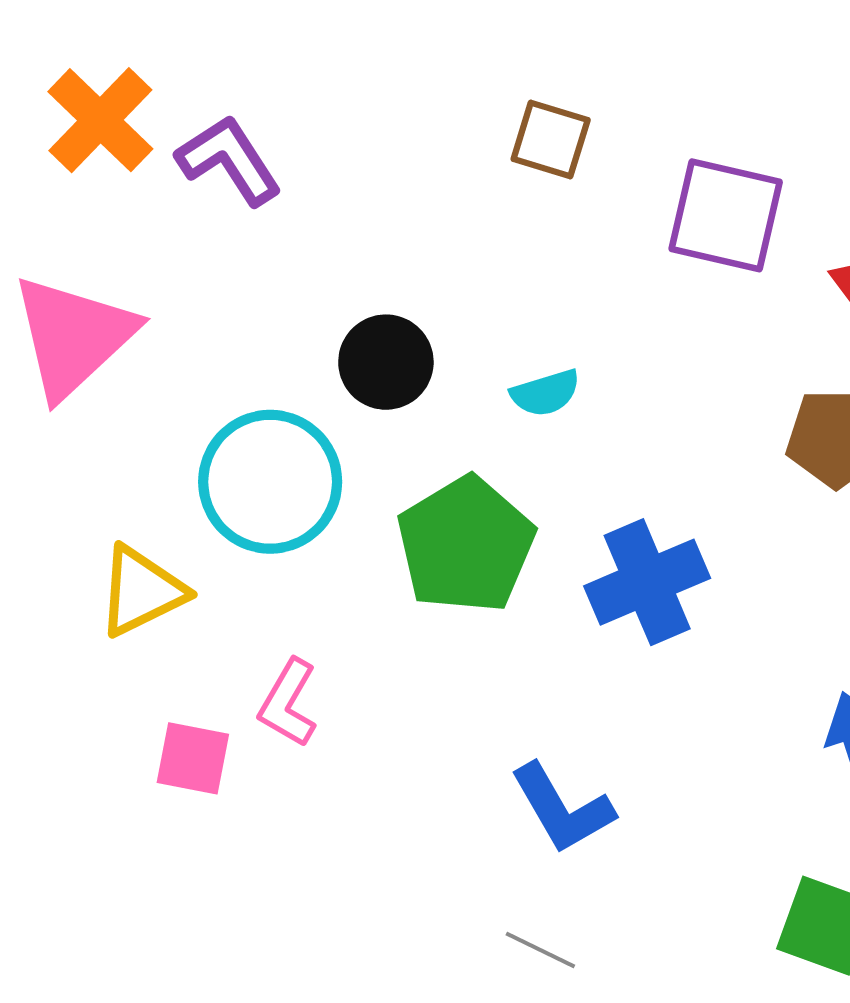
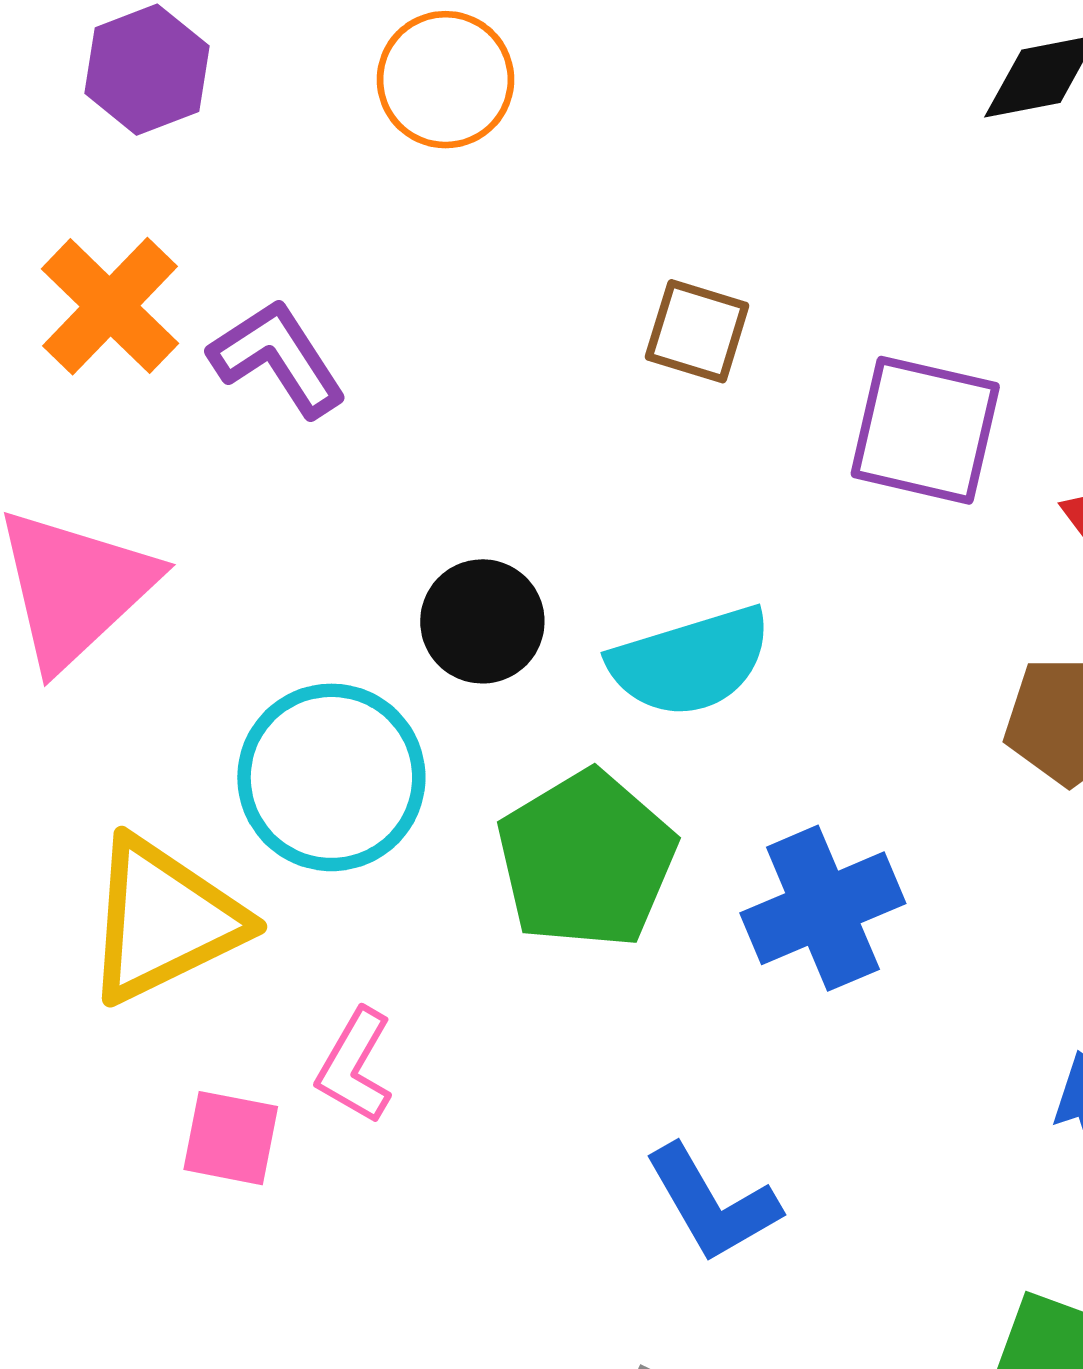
cyan semicircle: (545, 393) -> (690, 662), size x1.8
yellow triangle: (141, 591) -> (164, 920), size x1.4

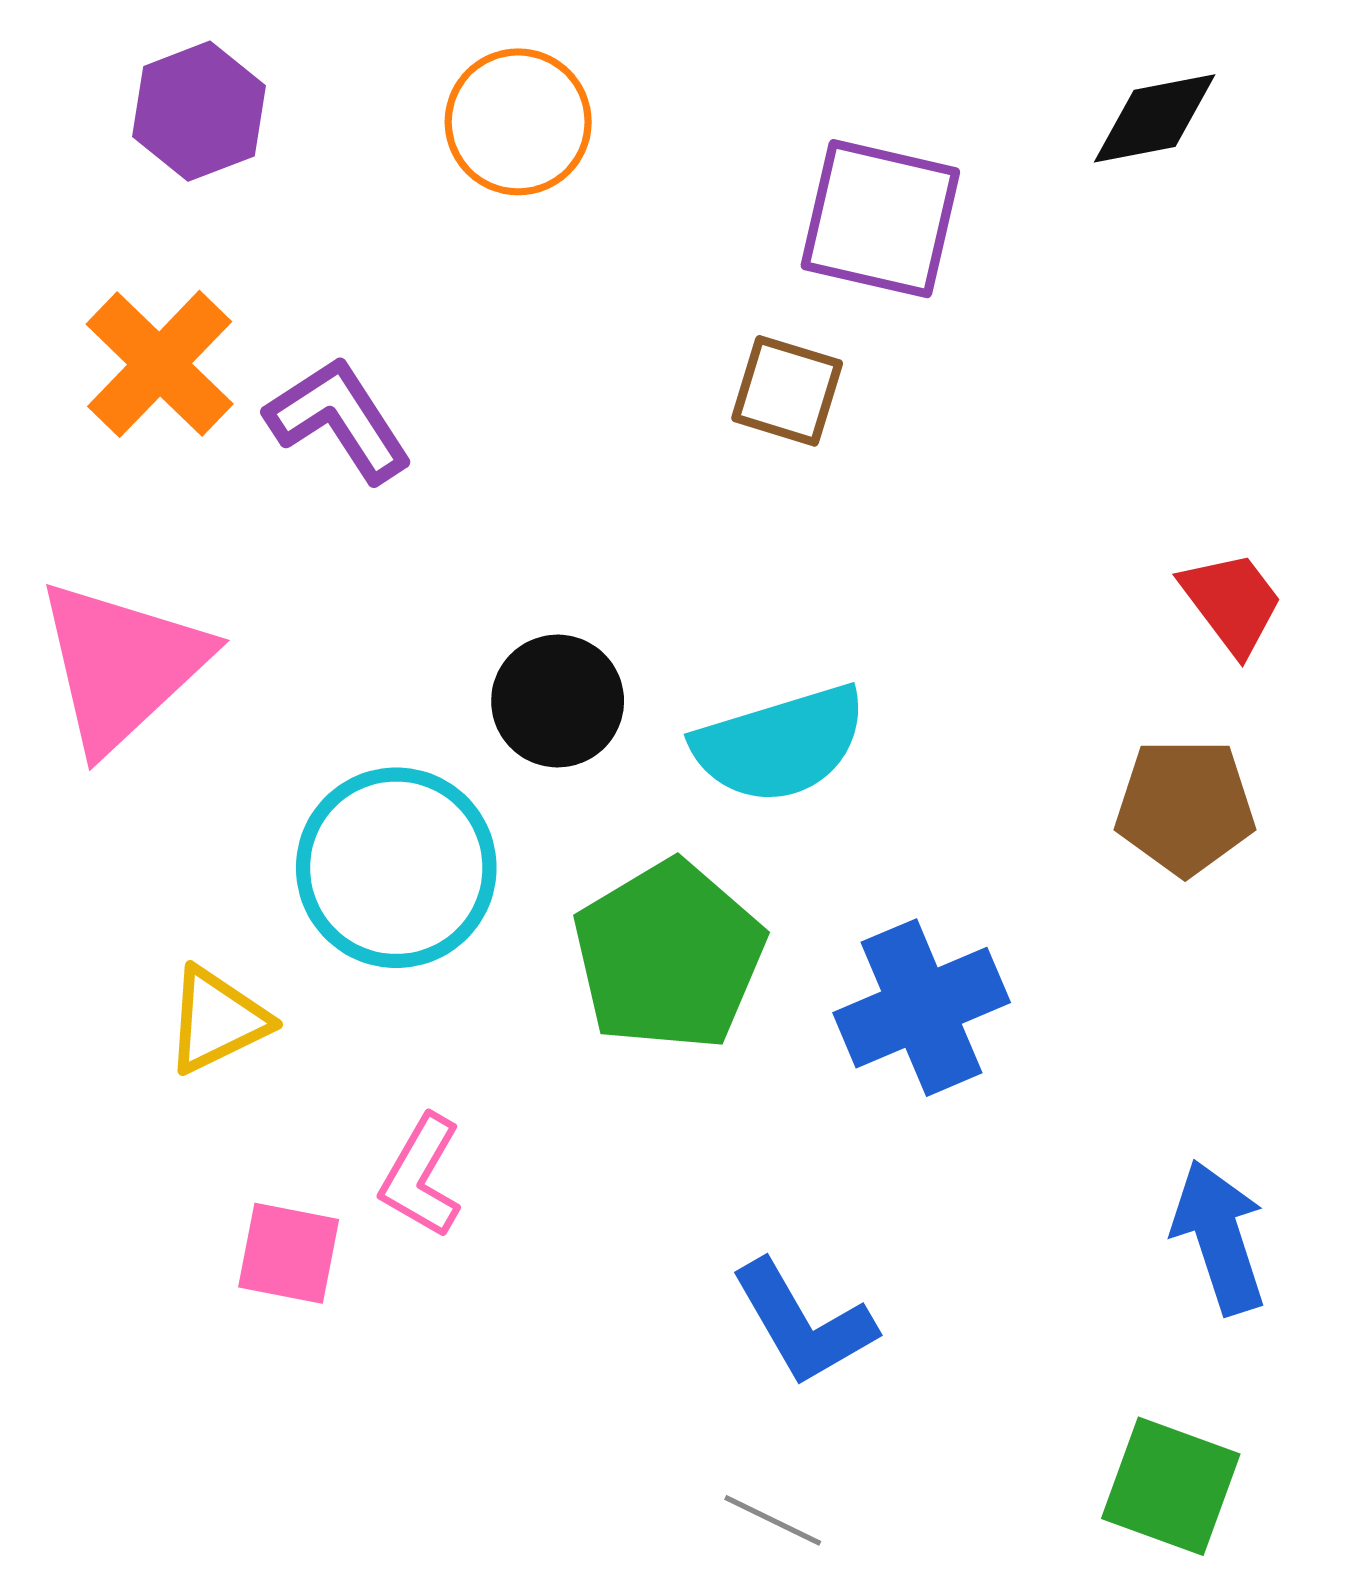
purple square: (925, 430) -> (880, 219), moved
yellow triangle: (164, 920) -> (217, 1020), size x0.6

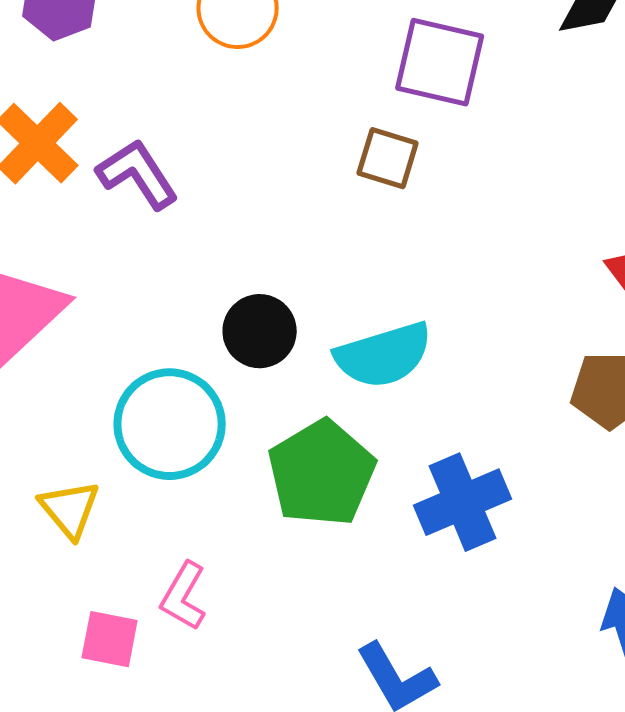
yellow triangle: (217, 1020) -> (70, 509), turned -44

